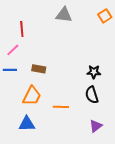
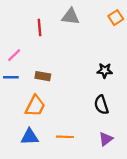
red line: (22, 29) -> (40, 28), moved
black star: (94, 72) -> (105, 71), moved
orange line: (61, 107) -> (65, 137), moved

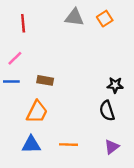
orange square: (116, 18) -> (105, 19), moved
red line: (40, 28) -> (23, 23), moved
black star: (105, 71) -> (115, 85), moved

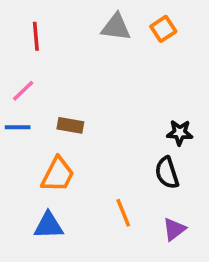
orange line: (69, 145) -> (123, 213), moved, turned 66

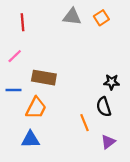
brown rectangle: (70, 125) -> (44, 78), size x1.5
blue line: (18, 127) -> (14, 90), moved
orange line: (123, 213) -> (84, 123), moved

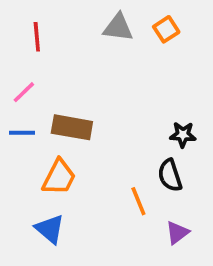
blue line: (14, 90) -> (22, 133), moved
blue triangle: (30, 139) -> (50, 229), turned 42

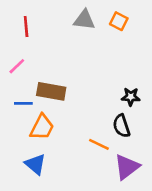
orange square: (166, 29) -> (119, 21), turned -30
blue line: (22, 133) -> (23, 103), moved
orange line: (138, 201) -> (99, 144), turned -42
purple triangle: (177, 233) -> (127, 167), size x1.5

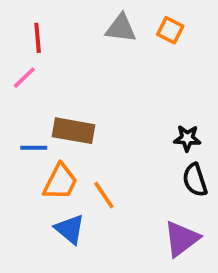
pink line: (17, 66) -> (24, 78), moved
black semicircle: (121, 126) -> (195, 180), moved
orange line: (99, 144) -> (104, 195), moved, turned 30
blue triangle: (35, 164) -> (70, 229), moved

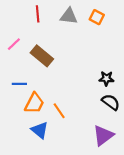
red line: (38, 38) -> (38, 14), moved
brown rectangle: (74, 131) -> (42, 56), moved, turned 30
black semicircle: (195, 180) -> (111, 102), turned 144

